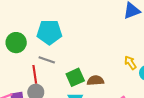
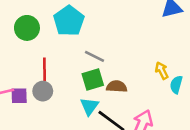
cyan pentagon: (49, 32) -> (69, 21), turned 30
gray line: (47, 60) -> (94, 56), moved

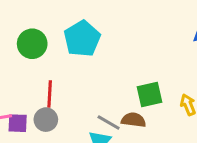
gray line: (94, 56) -> (109, 122), moved
green square: (93, 79) -> (149, 95), moved

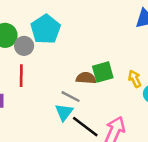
gray circle: (46, 120) -> (24, 46), moved
brown semicircle: (134, 120) -> (86, 78), moved

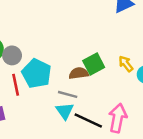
cyan pentagon: (46, 29) -> (37, 73), moved

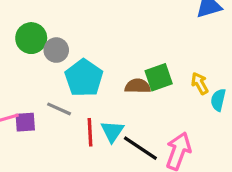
red line: (16, 85) -> (90, 132), moved
gray line: (68, 94) -> (59, 109), moved

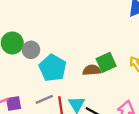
gray line: (59, 109) -> (44, 99), moved, turned -42

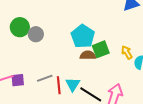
cyan pentagon: (53, 68) -> (83, 36), moved

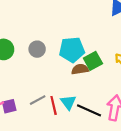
gray circle: (36, 34) -> (37, 49), moved
cyan pentagon: (83, 36) -> (72, 50), turned -30

